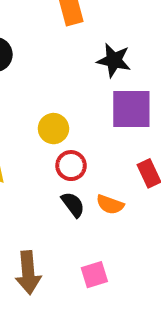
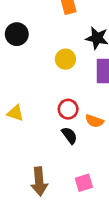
yellow circle: (53, 129) -> (65, 59), moved
orange semicircle: (110, 205) -> (94, 121), moved

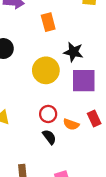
yellow circle: (65, 59) -> (46, 70), size x1.5

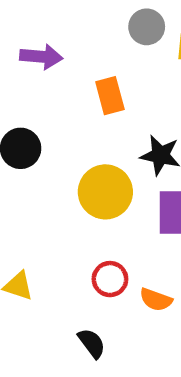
black semicircle: (49, 137) -> (92, 343), moved

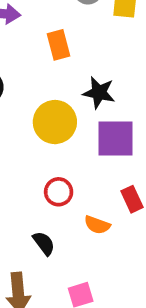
orange semicircle: (156, 300) -> (97, 225), moved

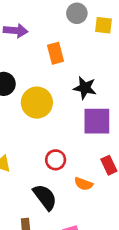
yellow circle: (55, 122) -> (37, 103), moved
black semicircle: (44, 243) -> (45, 197), size x1.5

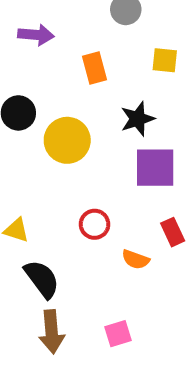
yellow square: (104, 25) -> (165, 60), moved
black star: (85, 88) -> (137, 119), turned -30
black semicircle: (45, 197) -> (42, 279), moved

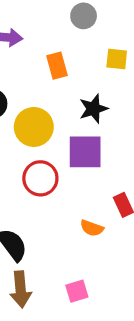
purple square: (155, 168) -> (85, 152), moved
red circle: (95, 224) -> (40, 178), moved, size x1.4

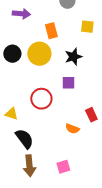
yellow circle: (34, 127) -> (39, 54), moved
purple square: (85, 152) -> (68, 83), size x0.6

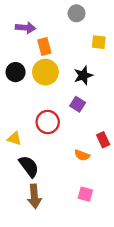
orange rectangle: (51, 31) -> (44, 47), moved
purple square: (68, 83) -> (78, 104), turned 32
pink square: (63, 167) -> (85, 194), moved, turned 32

